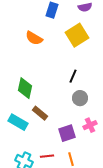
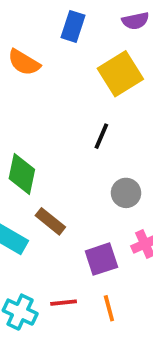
orange semicircle: (34, 38) -> (24, 62), moved
black line: (73, 76) -> (101, 136), moved

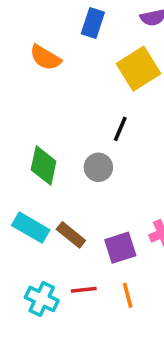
gray circle: (126, 193) -> (98, 167), moved
brown rectangle: (50, 221) -> (71, 235), moved

